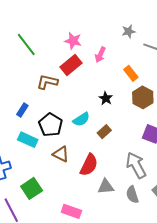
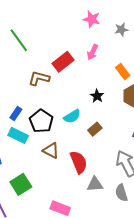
pink star: (73, 41) -> (92, 19), moved
blue rectangle: (22, 110) -> (16, 114), moved
red semicircle: (89, 165) -> (79, 162), turned -50

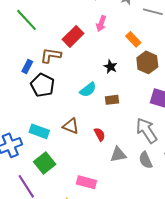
blue rectangle: (16, 114) -> (27, 66), moved
black pentagon: (41, 121) -> (43, 85), moved
brown rectangle: (95, 129) -> (112, 100), turned 40
cyan rectangle: (18, 135) -> (39, 131), moved
red semicircle: (79, 162) -> (100, 134), size x0.6

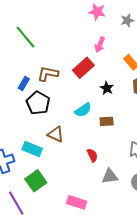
red rectangle: (73, 36) -> (83, 68), moved
brown triangle: (71, 126) -> (56, 134), moved

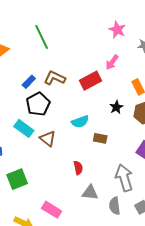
black star: (107, 88) -> (116, 107), moved
cyan rectangle: (32, 149) -> (24, 128), moved

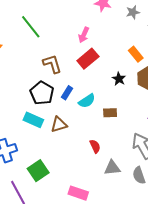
pink arrow: (112, 62) -> (84, 35), moved
brown L-shape: (55, 78) -> (52, 64), turned 60
blue rectangle: (29, 82) -> (67, 93), moved
brown triangle: (48, 139) -> (59, 125), turned -42

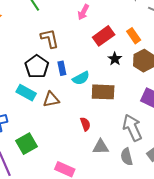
red rectangle: (88, 59) -> (104, 36), moved
blue rectangle: (67, 93) -> (62, 68), turned -48
brown rectangle: (110, 113) -> (103, 92), size x1.6

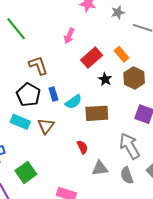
brown triangle: (51, 99) -> (46, 126), turned -36

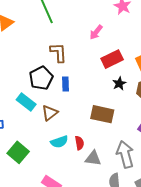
cyan semicircle: (73, 102) -> (59, 142), moved
gray triangle: (100, 168) -> (93, 158), moved
green square: (26, 172) -> (18, 152), turned -30

